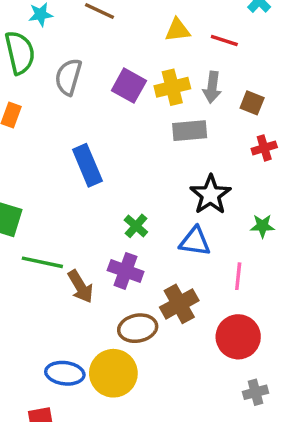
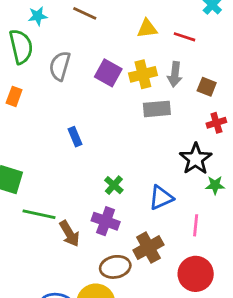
blue rectangle: (87, 165) -> (75, 137), size x0.6
black star: (210, 195) -> (196, 159), moved
blue triangle: (195, 242) -> (161, 198), turned -32

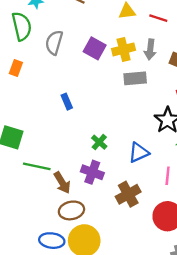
brown ellipse: (115, 267) -> (71, 210), moved

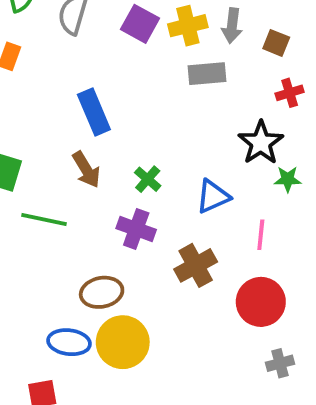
blue rectangle: (67, 102) -> (94, 112), size x1.6
brown arrow: (62, 183) -> (86, 170), moved

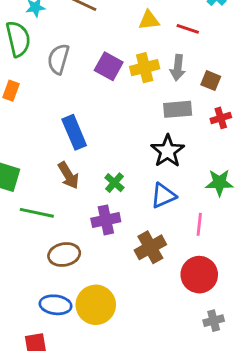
gray rectangle: (207, 74) -> (178, 109), moved
black star: (261, 143) -> (168, 151), moved
green star: (288, 179) -> (219, 183), size x1.4
purple cross: (136, 229) -> (106, 220), turned -32
brown ellipse: (102, 292) -> (64, 254), moved

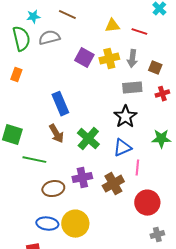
gray semicircle: (58, 59) -> (49, 38), moved, turned 60
green cross: (114, 183) -> (88, 139), size x1.6
purple cross: (106, 220) -> (82, 178), moved
pink line: (199, 224) -> (137, 168), moved

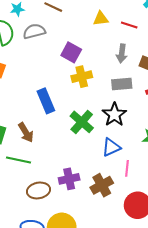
yellow cross: (109, 59) -> (82, 77), moved
brown arrow: (56, 134) -> (26, 133), moved
green cross: (88, 139) -> (82, 122), moved

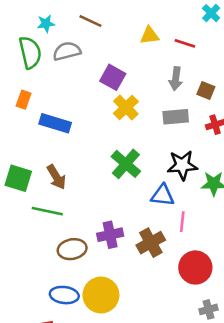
yellow cross: (82, 77) -> (126, 108), turned -30
blue rectangle: (46, 101) -> (55, 123), moved, turned -50
black star: (114, 115) -> (182, 165), moved, turned 30
blue triangle: (111, 147) -> (163, 195), turned 30

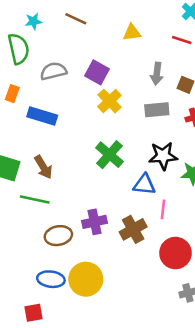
red line: (185, 43) -> (182, 40), moved
gray semicircle: (67, 51) -> (53, 71), moved

